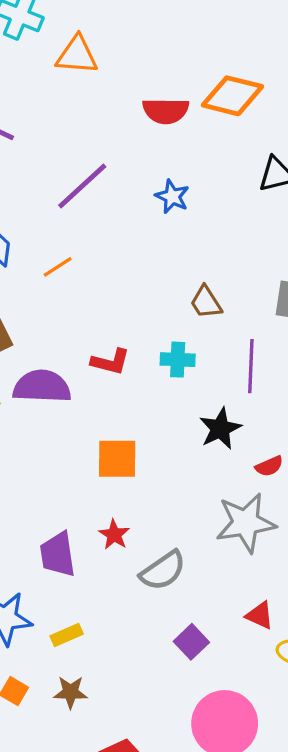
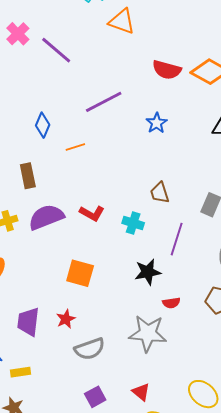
purple semicircle: (42, 387) -> (46, 217), turned -39

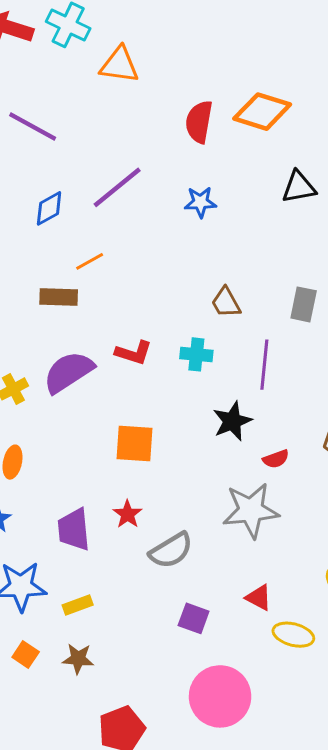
red semicircle: (167, 70) -> (199, 122), turned 96
blue star: (157, 123) -> (200, 202), turned -30
blue diamond: (43, 125) -> (49, 208), moved, turned 50
brown rectangle: (28, 176) -> (59, 297), moved, turned -65
purple square: (95, 397) -> (194, 618), turned -30

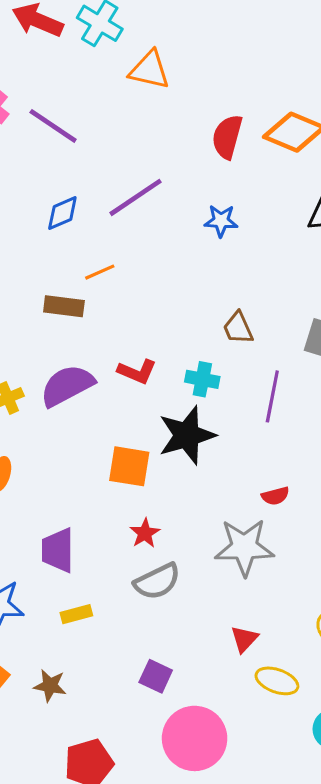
black star: (232, 421) -> (187, 435), moved, size x1.4
red star: (127, 514) -> (145, 533), moved
red triangle: (259, 598) -> (244, 639), turned 40
yellow rectangle: (78, 605) -> (76, 614), moved
purple square: (194, 618) -> (156, 676), moved

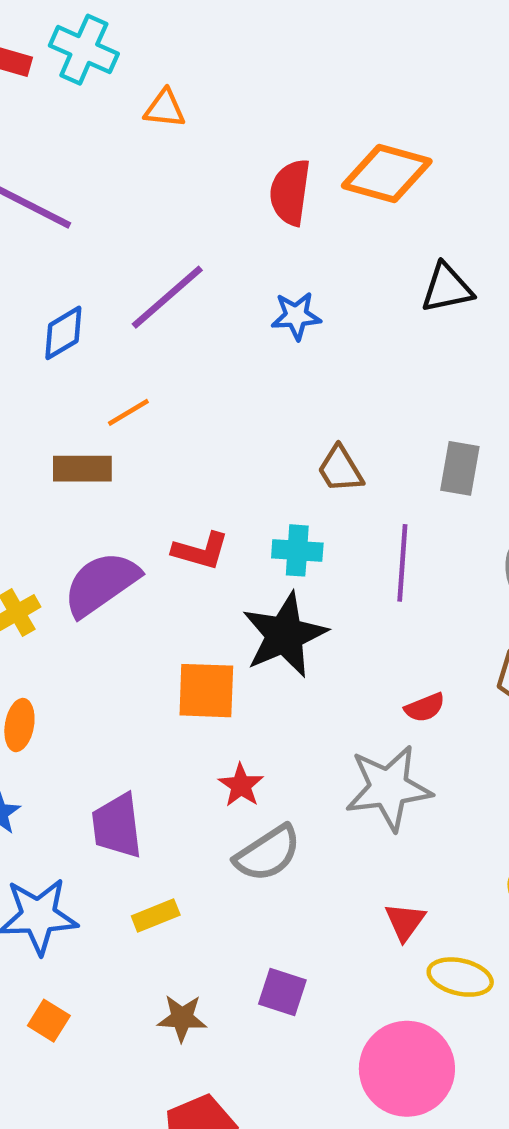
orange triangle: (149, 70) -> (165, 109), size x0.7
brown star: (50, 686) -> (182, 1018), moved
pink circle: (195, 738) -> (407, 1069), moved

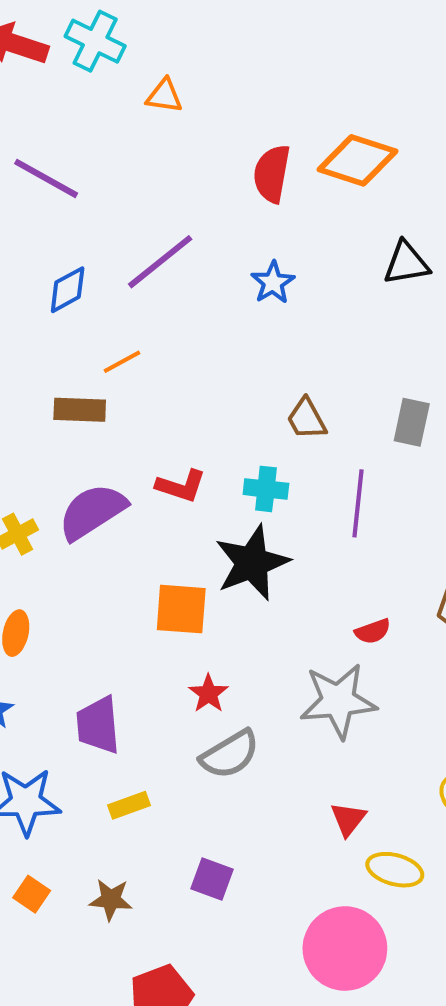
blue star: (296, 316) -> (273, 283), turned -30
purple square: (282, 992) -> (212, 879), moved
brown star: (182, 1018) -> (111, 900), moved

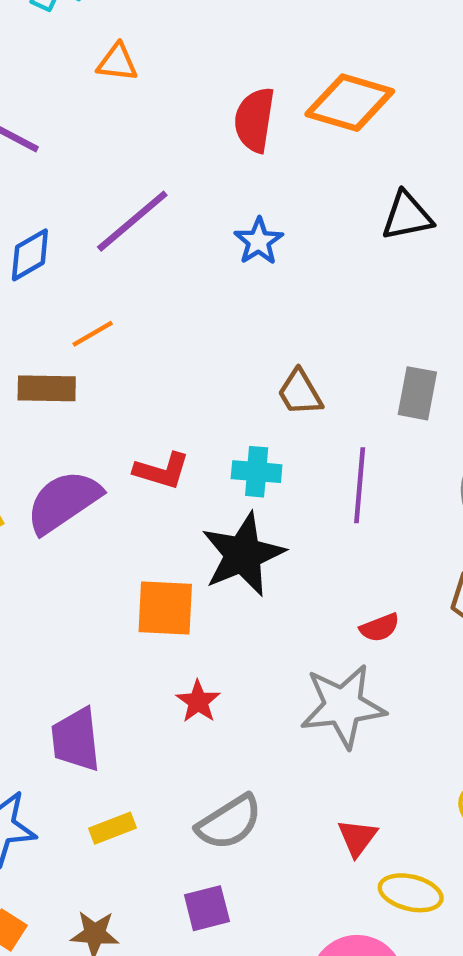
orange triangle: (164, 96) -> (117, 62), moved
gray semicircle: (230, 754) -> (229, 822), moved
purple square: (212, 879) -> (207, 908), turned -33

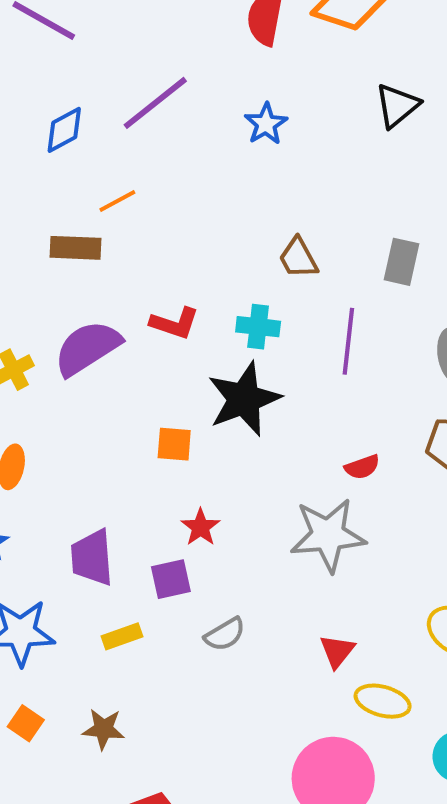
black triangle: (407, 216) -> (397, 106), turned -30
orange square: (165, 608) -> (174, 444), size x0.7
gray semicircle: (229, 822) -> (225, 634), size x0.7
purple square: (207, 908) -> (171, 579), moved

